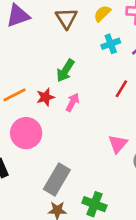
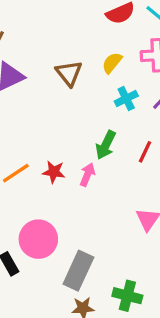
green arrow: (65, 71) -> (106, 145), moved
red star: (45, 97) -> (54, 172), turned 30
pink circle: (26, 133) -> (38, 239), moved

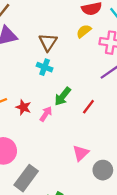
yellow semicircle: (112, 63) -> (84, 31), moved
cyan cross: (126, 99) -> (45, 67), moved, turned 35

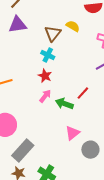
yellow semicircle: (84, 31) -> (73, 26), moved, turned 64
green arrow: (63, 96) -> (64, 104), moved, turned 66
red star: (23, 107) -> (45, 76), moved

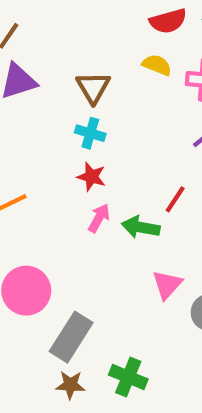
yellow semicircle: (73, 26) -> (157, 65), moved

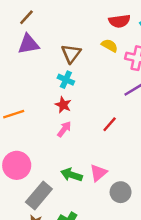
green arrow: (141, 227) -> (71, 175), moved

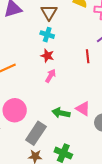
red line: (110, 124) -> (88, 56), moved, turned -40
pink triangle: (98, 173) -> (83, 109), turned -42

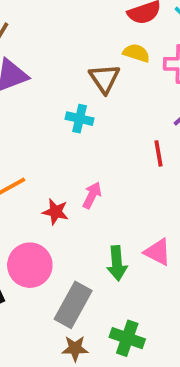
brown triangle: (49, 12) -> (105, 78), moved
red star: (47, 56) -> (55, 212), moved
green arrow: (61, 113) -> (117, 263), turned -102

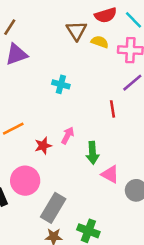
brown triangle: (105, 78) -> (76, 31), moved
red star: (55, 212) -> (43, 146), turned -30
green arrow: (117, 263) -> (93, 153), moved

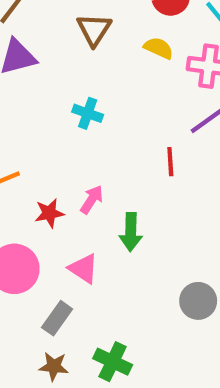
brown triangle: (76, 31) -> (94, 30), moved
pink triangle: (110, 174) -> (84, 269), moved
gray rectangle: (53, 208) -> (57, 318), size x0.7

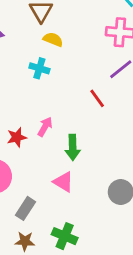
yellow semicircle: (159, 48) -> (53, 39), moved
red line: (170, 162) -> (97, 98), turned -30
pink triangle: (84, 269) -> (63, 182), moved

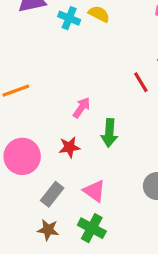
cyan cross: (39, 68) -> (69, 18), moved
red star: (17, 137) -> (69, 147), moved
pink triangle: (63, 182) -> (94, 191), moved

